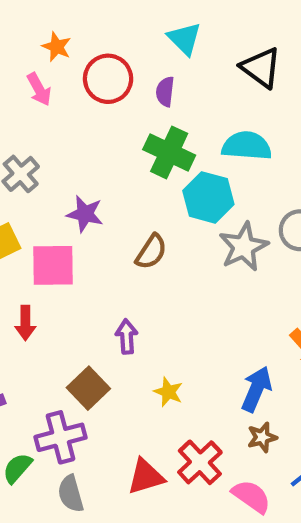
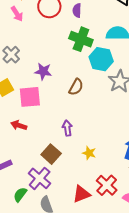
red arrow: (25, 323) -> (19, 125), turned 112
purple cross: (60, 437) -> (40, 178), turned -30

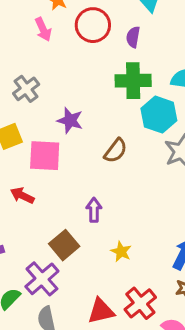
green cross: (81, 39) -> (133, 81), turned -30

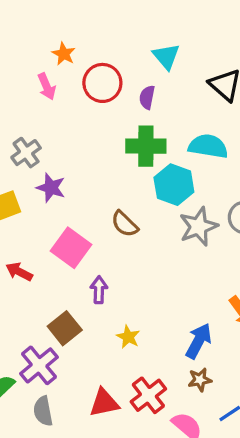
purple star: (70, 120) -> (51, 188), moved
brown semicircle: (116, 151) -> (125, 224), turned 96
pink square: (45, 156) -> (71, 248), moved, turned 32

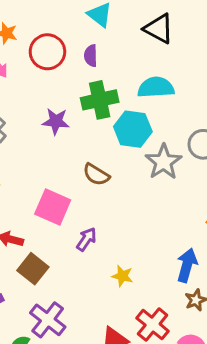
purple star: (51, 188) -> (56, 121), moved
purple arrow: (99, 290) -> (86, 239), turned 45
brown square: (65, 328) -> (33, 269), moved

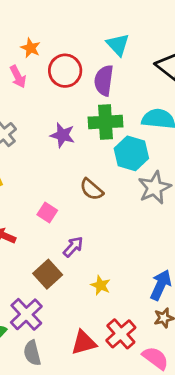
purple semicircle: (91, 56) -> (104, 80), size x1.5
pink square: (53, 207) -> (47, 213), size x0.6
brown square: (33, 269) -> (48, 274), moved

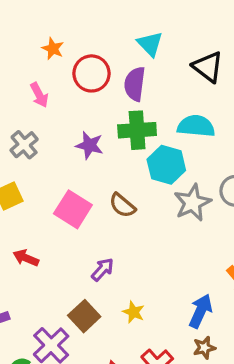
pink arrow: (18, 77) -> (39, 95), moved
pink square: (47, 213) -> (73, 209), moved, size x1.6
brown square: (48, 274) -> (84, 316), moved

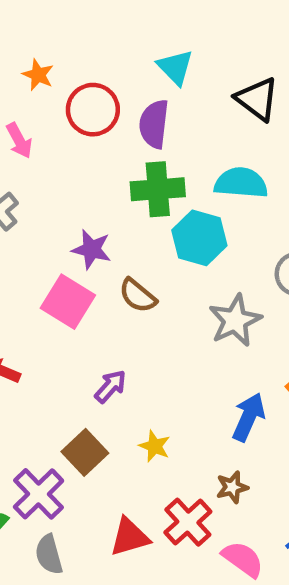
purple star: (89, 145) -> (92, 249), moved
gray star: (192, 203) -> (235, 320), moved
blue arrow: (201, 311) -> (249, 417), moved
brown star: (204, 348) -> (232, 487), moved

